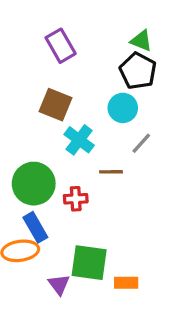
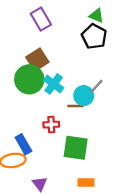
brown square: (56, 105) -> (37, 60), turned 35
cyan circle: (123, 108) -> (84, 96), moved
green circle: (34, 184) -> (29, 79), moved
green square: (89, 263) -> (76, 148), moved

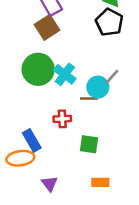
brown square: (37, 60) -> (47, 27), moved
green square: (76, 148) -> (89, 144), size x0.7

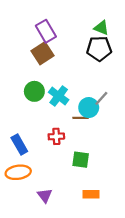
black pentagon: (109, 22) -> (99, 49), turned -30
green circle: (38, 69) -> (34, 91), size x0.7
blue rectangle: (32, 140) -> (19, 145), moved

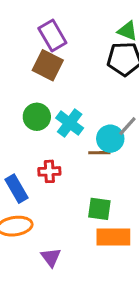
brown square: (42, 53) -> (48, 65), turned -30
red cross: (56, 136) -> (49, 171), moved
orange rectangle: (91, 194) -> (113, 237), moved, size x1.5

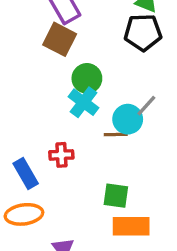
green circle: (37, 117) -> (87, 78), moved

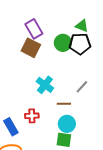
green circle: (87, 78) -> (63, 43), moved
cyan circle: (128, 119) -> (67, 124), moved

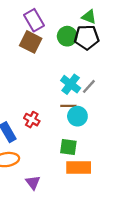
cyan cross: (45, 85) -> (71, 84), moved
red cross: (32, 116) -> (32, 120), turned 32
cyan circle: (67, 124) -> (77, 116), moved

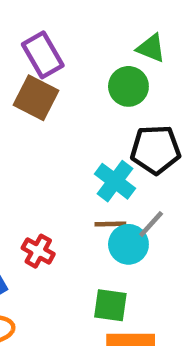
green circle: (67, 36) -> (128, 86), moved
black pentagon: (87, 37) -> (156, 150), moved
gray line: (89, 86) -> (151, 224), moved

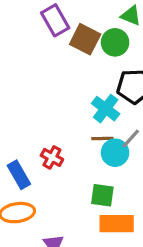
brown square: (36, 98) -> (85, 39), moved

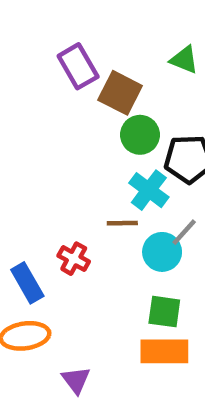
green circle: (115, 42) -> (140, 135), moved
brown line: (102, 139) -> (122, 223), moved
green square: (102, 195) -> (164, 312), moved

